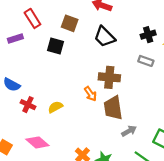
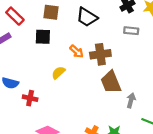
orange arrow: (90, 94) -> (77, 51), moved
yellow semicircle: (55, 107) -> (58, 73), moved
gray arrow: (129, 131) -> (131, 100), turned -32

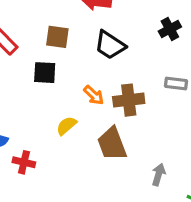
gray rectangle: (131, 31) -> (176, 84), moved
brown trapezoid: (111, 82) -> (112, 144), moved
gray arrow: (131, 100) -> (159, 175), moved

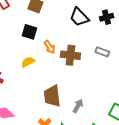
black trapezoid: (110, 45) -> (79, 17), moved
black square: (45, 73) -> (29, 32), moved
brown trapezoid: (112, 144) -> (52, 96), moved

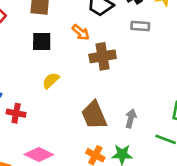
orange arrow: (49, 47) -> (81, 32), moved
gray rectangle: (102, 52) -> (140, 26), moved

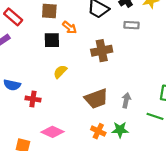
orange arrow: (81, 32) -> (69, 27), moved
brown trapezoid: (94, 115) -> (96, 99), turned -85

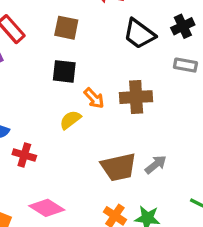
orange arrow: (69, 27) -> (94, 98), moved
gray arrow: (126, 100) -> (156, 165), moved, turned 32

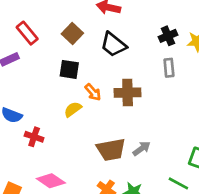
brown square: (66, 28) -> (72, 34), turned 30
black trapezoid: (139, 34) -> (113, 45), moved
gray rectangle: (185, 65) -> (169, 68), turned 72

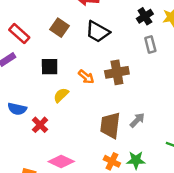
black square: (69, 69) -> (50, 67), moved
yellow semicircle: (73, 109) -> (61, 95), moved
red cross: (34, 137) -> (40, 125), turned 35
brown trapezoid: (111, 150) -> (110, 125), turned 116

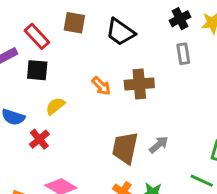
brown square: (60, 28) -> (74, 23), turned -30
red rectangle: (19, 34) -> (37, 36), moved
black square: (50, 67) -> (37, 70), moved
yellow semicircle: (61, 95) -> (55, 106), moved

